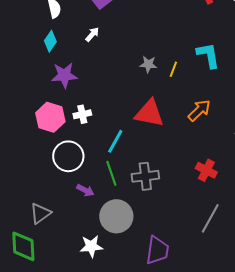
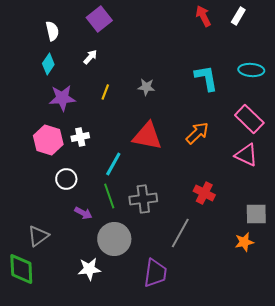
yellow line: (173, 69) -> (105, 92), moved
white circle: (68, 156) -> (66, 179), size x0.7
gray line: (210, 218) -> (180, 233), moved

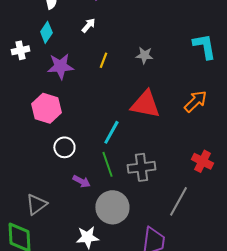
white cross: (80, 137) -> (20, 50), moved

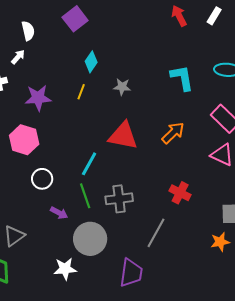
white arrow: (88, 25) -> (18, 57), moved
cyan diamond: (46, 32) -> (91, 62), moved

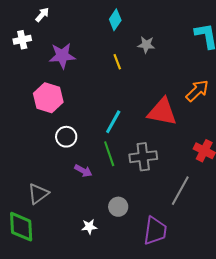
yellow line: (81, 92) -> (117, 62), moved, turned -42
red triangle: (123, 136) -> (162, 112), moved
gray circle: (90, 239) -> (118, 207), moved, size x0.6
white star: (65, 269) -> (89, 227), size x0.7

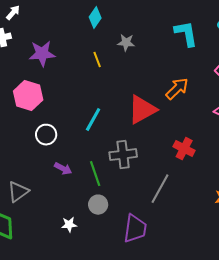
white arrow: (42, 15) -> (13, 13), moved
red triangle: (162, 112) -> (142, 110), turned -40
green line: (109, 154) -> (95, 174), moved

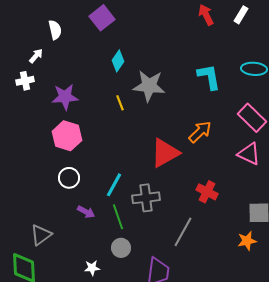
gray star: (126, 43) -> (149, 86), size x1.8
pink hexagon: (28, 96) -> (67, 136), moved
cyan line: (93, 120) -> (114, 185), moved

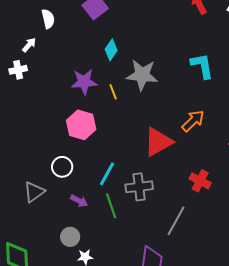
purple star: (65, 97) -> (84, 82), moved
pink hexagon: (67, 136) -> (81, 125), moved
gray triangle: (41, 235) -> (34, 192), moved
gray circle: (121, 248) -> (70, 237), moved

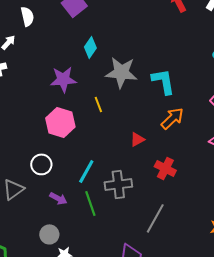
cyan L-shape: (202, 66) -> (163, 81), moved
yellow line: (113, 92) -> (98, 104), moved
red triangle: (158, 142) -> (137, 139), size x0.5
red cross: (200, 181) -> (165, 168), moved

